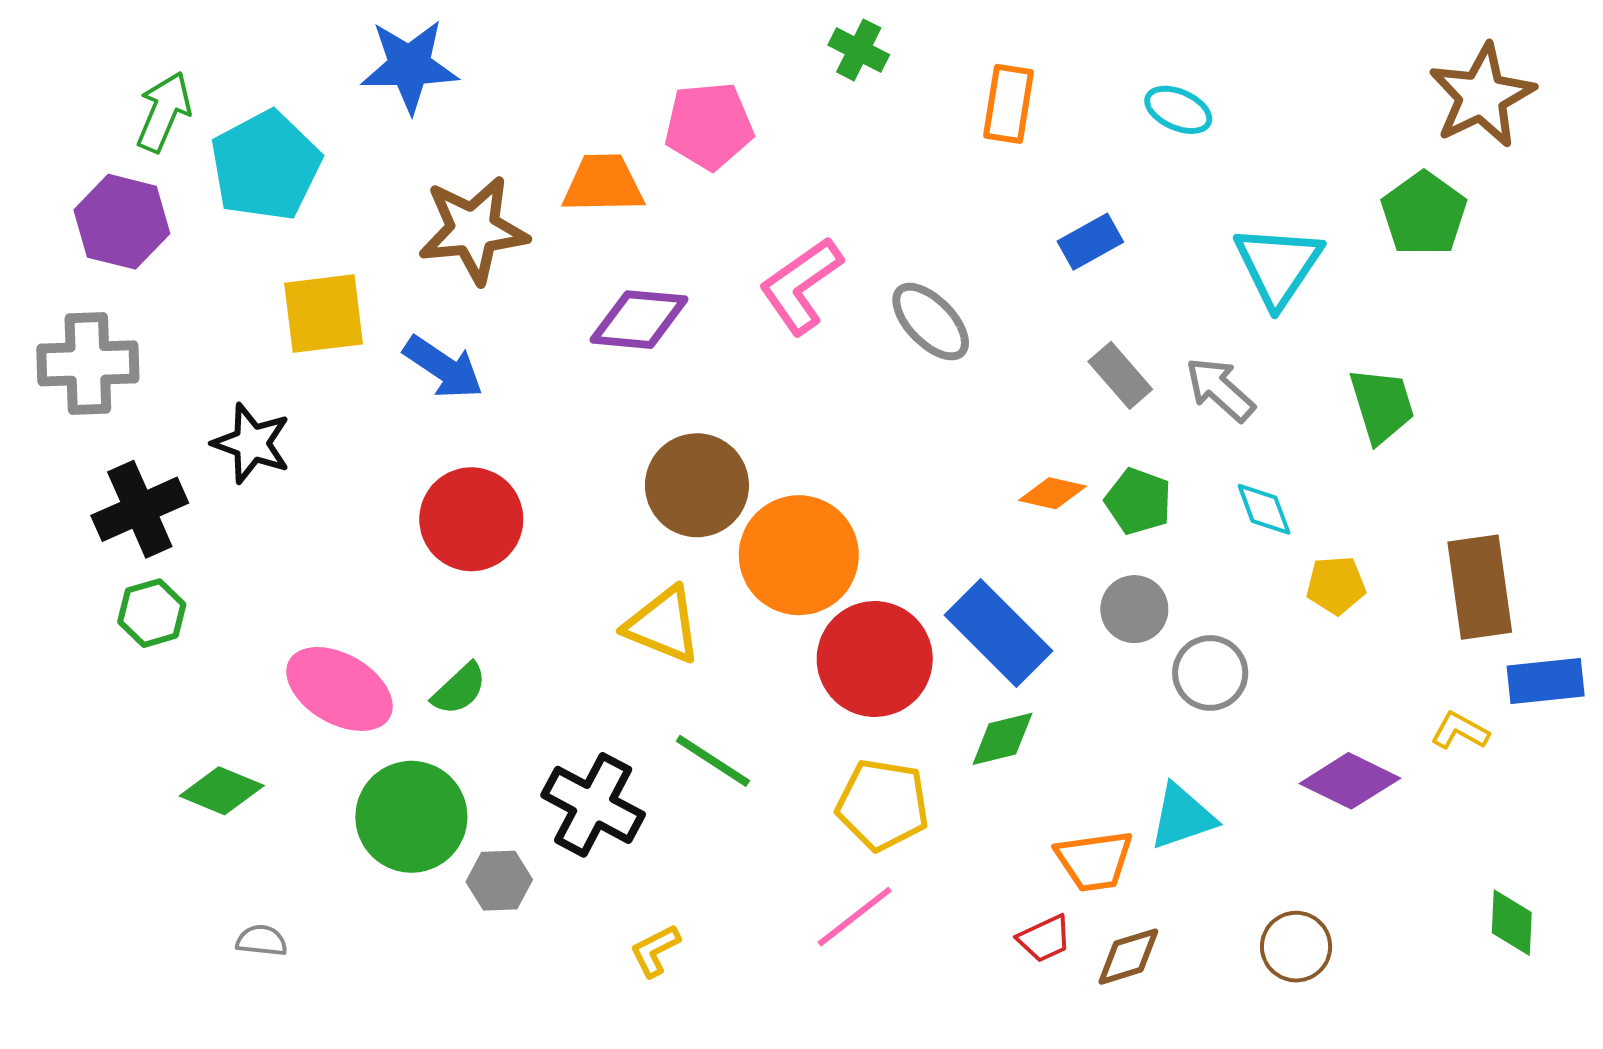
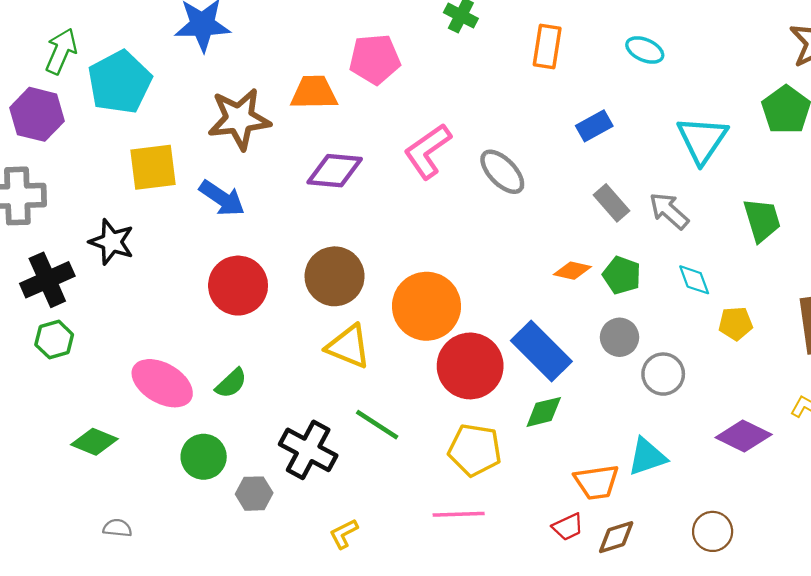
brown circle: (697, 485) -> (335, 276), moved
green circle: (411, 817) -> (204, 457), size x0.7
pink line: (855, 917) -> (459, 514), turned 36

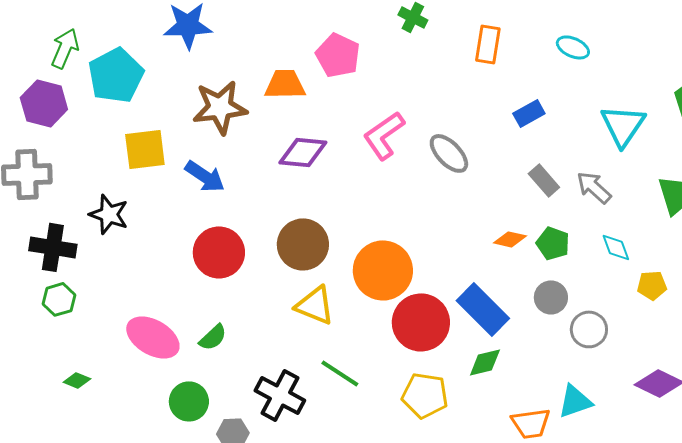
pink pentagon: (375, 59) -> (338, 55), turned 30
black cross: (47, 280) -> (53, 247), turned 33
green diamond: (94, 442) -> (77, 380), moved, size x0.7

